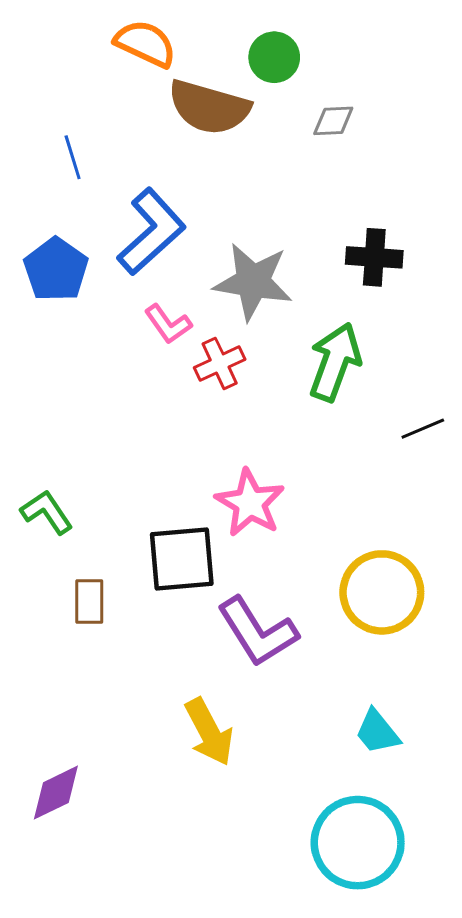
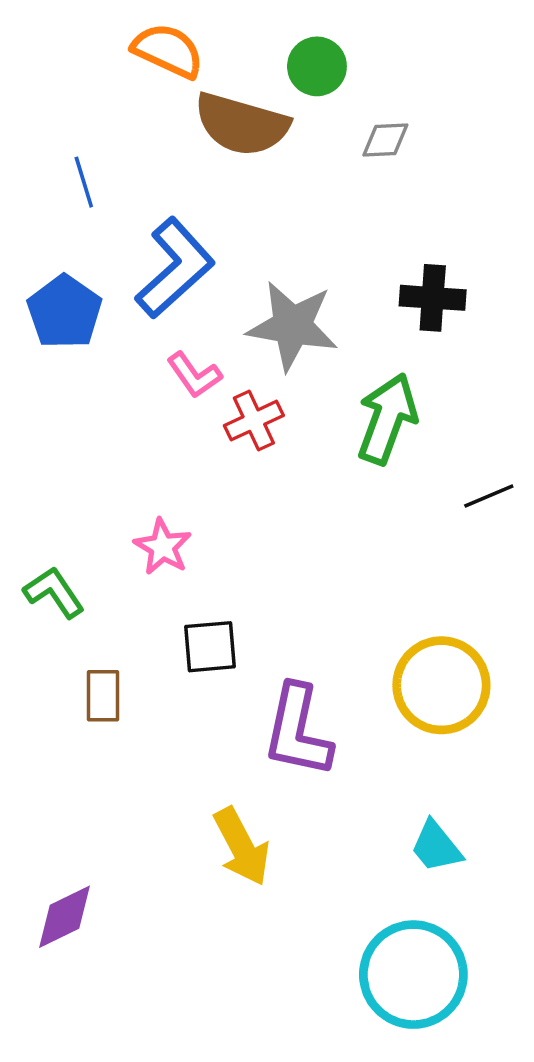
pink star: (250, 503) -> (163, 547), moved, size x0.7
black square: (182, 559) -> (210, 647), size x0.7
purple L-shape: (258, 632) -> (298, 731), turned 44

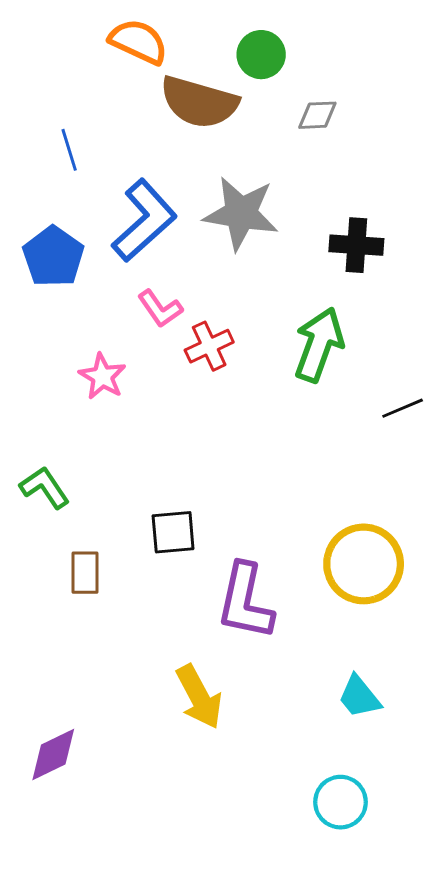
gray star: (292, 326) -> (241, 213), moved
pink star: (163, 547) -> (102, 376), moved
cyan circle: (413, 975) -> (340, 802), size x0.6

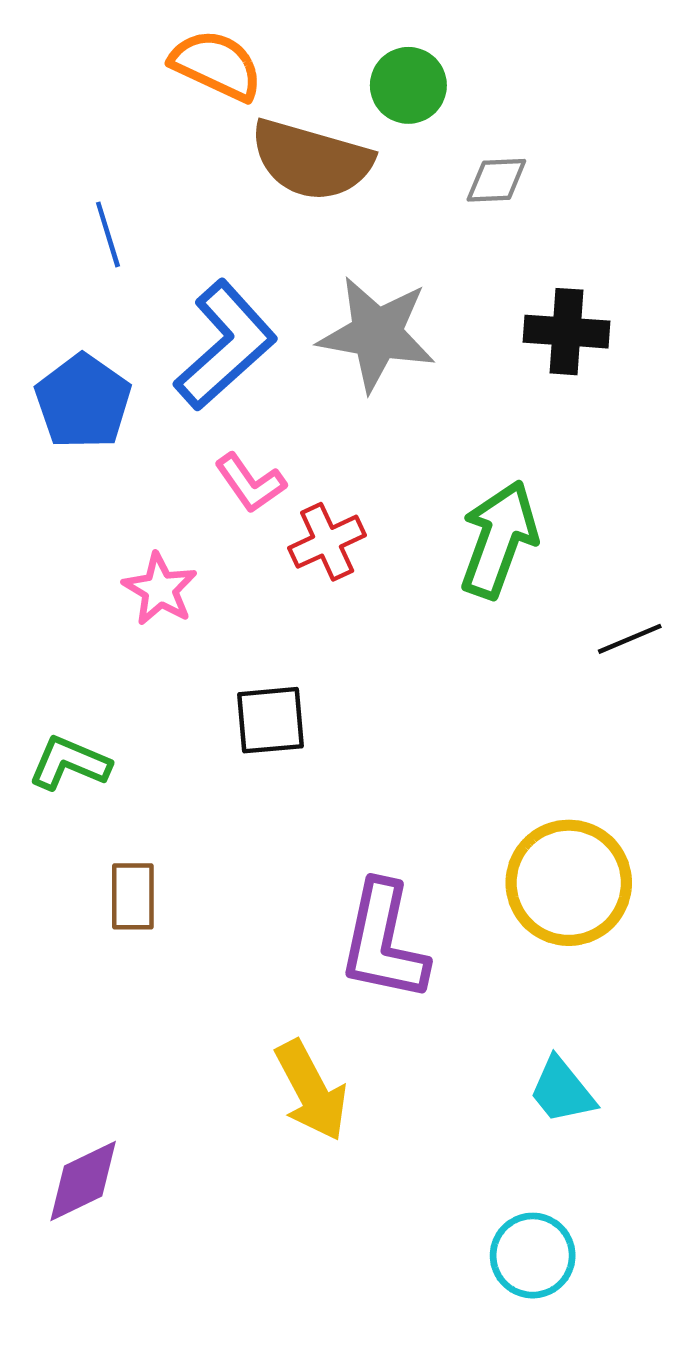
black cross: (356, 245) -> (567, 332), moved
green L-shape: (45, 488) -> (70, 763), turned -33
black square: (173, 532) -> (271, 720), moved

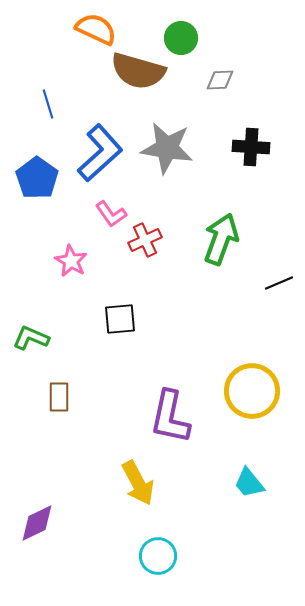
cyan circle: (533, 1256) -> (158, 556), moved

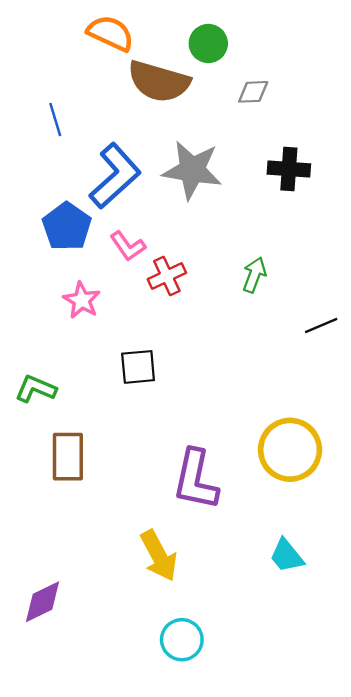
blue pentagon: (37, 178) -> (67, 226), moved
green arrow: (221, 239) -> (254, 275), size x0.6
brown rectangle: (59, 397) -> (68, 457), size x1.4

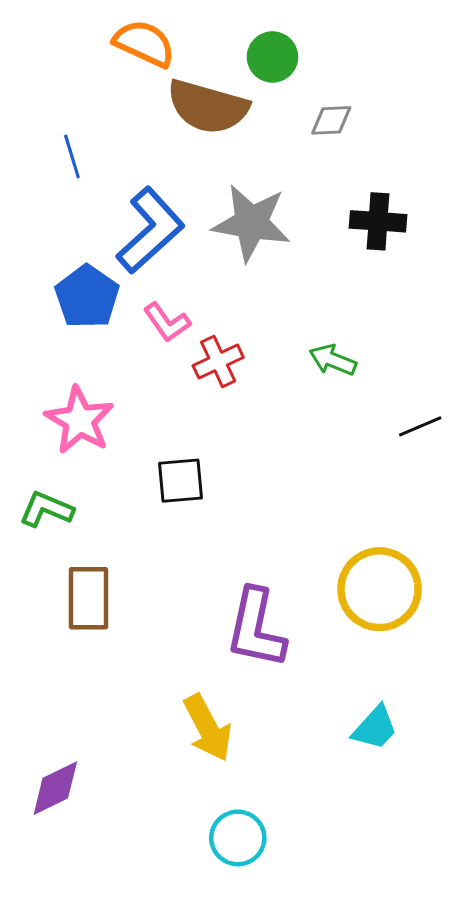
green arrow: (254, 275) -> (333, 360), turned -88
pink star: (82, 300) -> (79, 420), moved, size x1.4
cyan trapezoid: (287, 556) -> (375, 728), turned -99

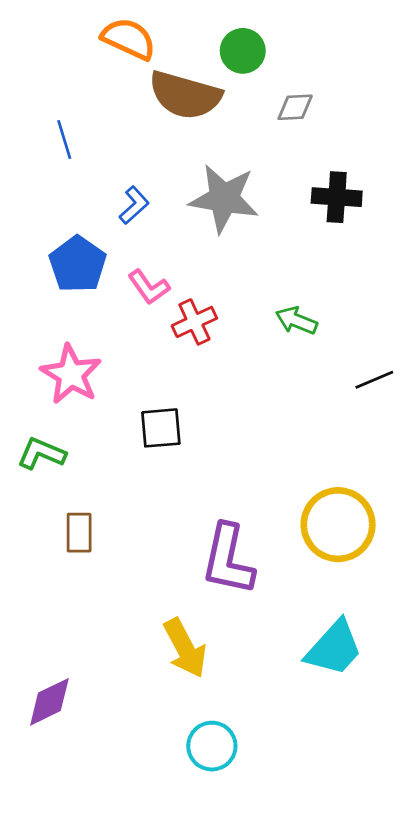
blue L-shape: (150, 230) -> (134, 205), size x0.5
brown rectangle: (89, 598) -> (79, 533), size x0.7
cyan trapezoid: (375, 728) -> (334, 648), size x1.4

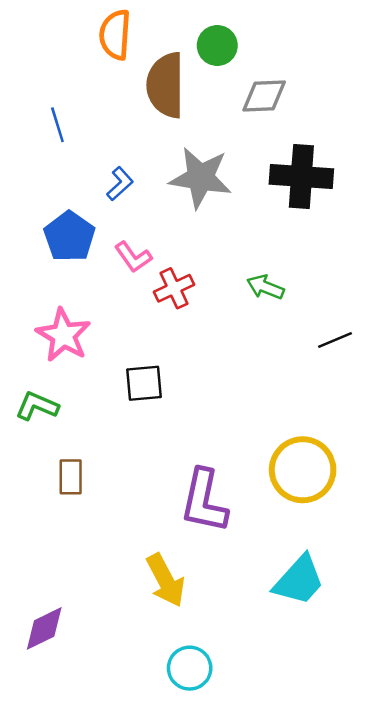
orange semicircle: (129, 39) -> (115, 35), turned -111
brown semicircle: (185, 95) -> (166, 85), turned 74
gray diamond: (295, 107) -> (264, 96), size x1.4
black cross: (337, 197) -> (301, 177), size x1.4

